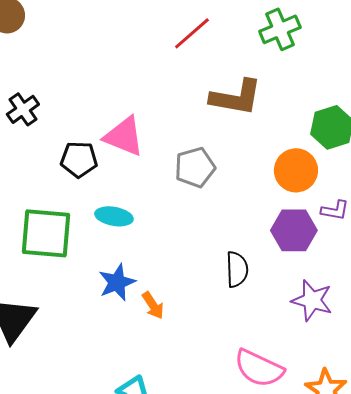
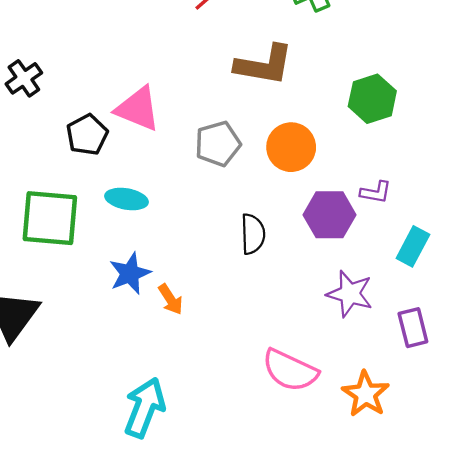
black pentagon: (79, 159) -> (87, 135), turned -30
orange circle: (296, 170) -> (291, 147), moved
black semicircle: (237, 269) -> (253, 234), moved

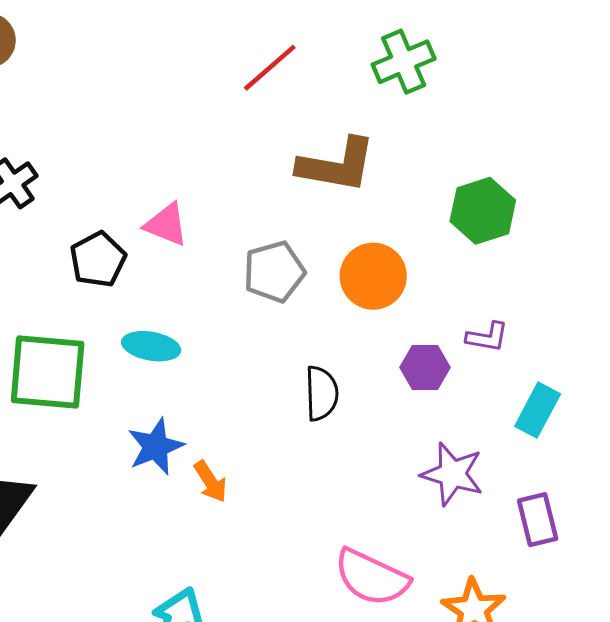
pink triangle: (138, 109) -> (166, 224), size x0.7
purple hexagon: (329, 215) -> (425, 367), size x0.7

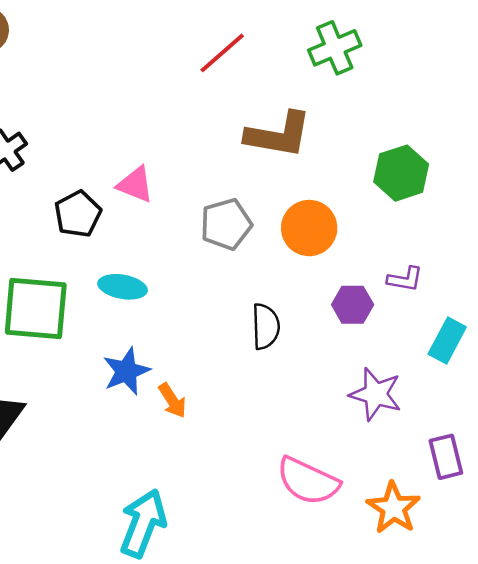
purple rectangle: (538, 520) -> (446, 457), moved

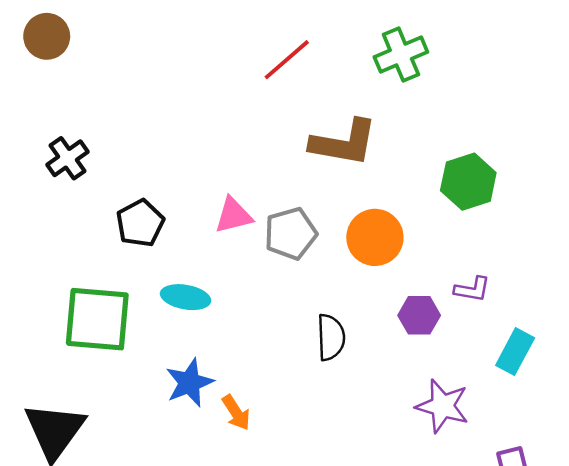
pink triangle: (135, 185) -> (234, 215), moved, turned -36

